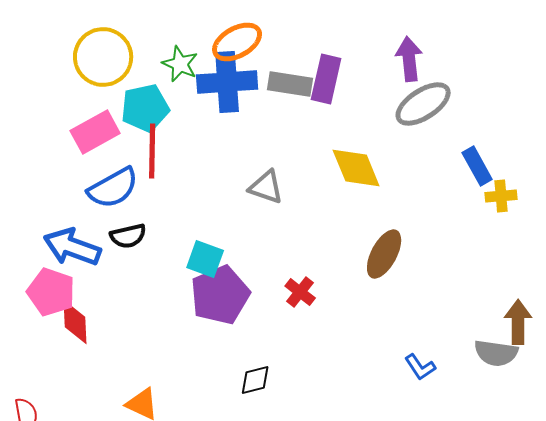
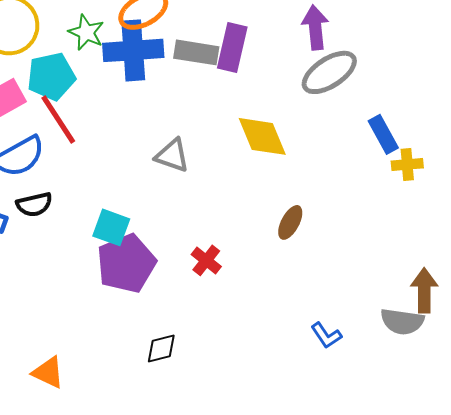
red line: (152, 151) -> (58, 119), turned -34
brown ellipse: (384, 254) -> (290, 222), size x0.7

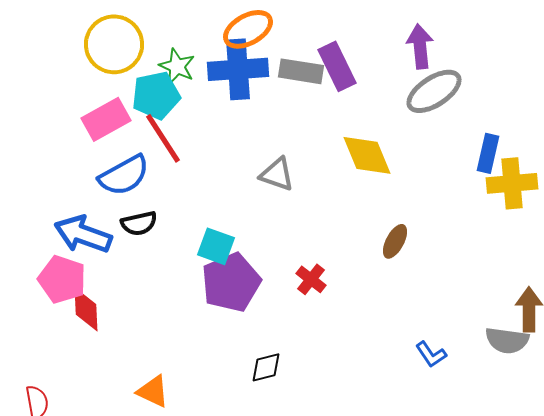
green star: (86, 32) -> (177, 66), moved
purple rectangle: (232, 47) -> (337, 66), turned -39
blue rectangle: (383, 134) -> (488, 153), turned 42
yellow cross: (407, 164) -> (512, 183), size x1.6

